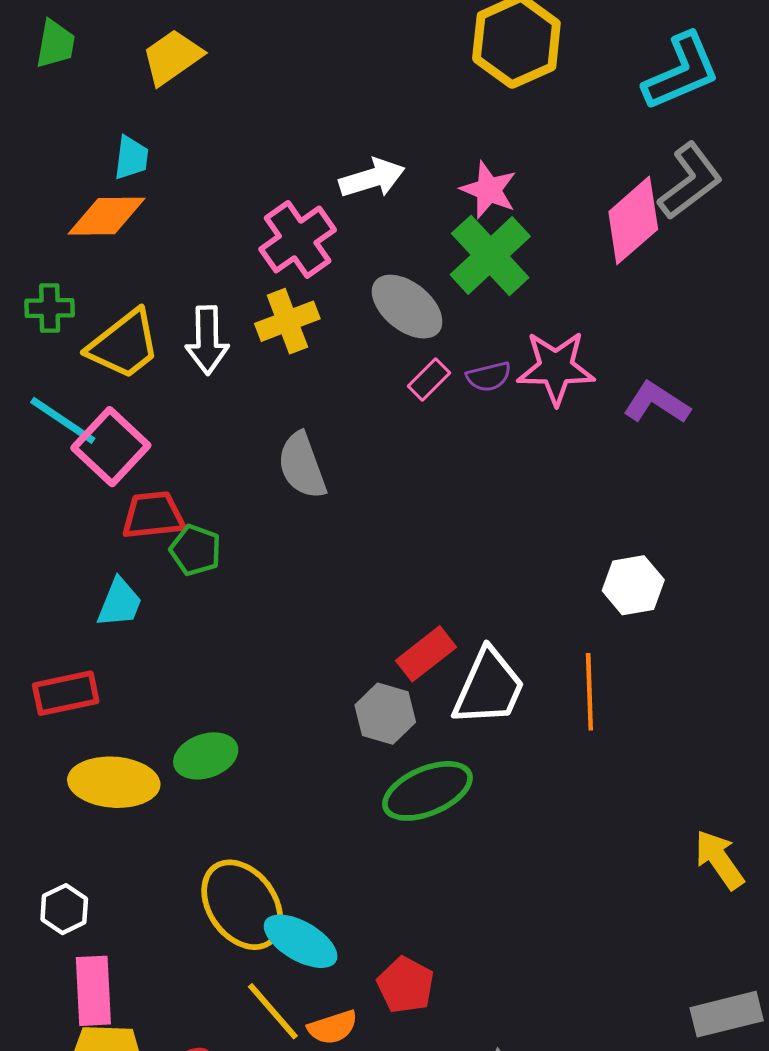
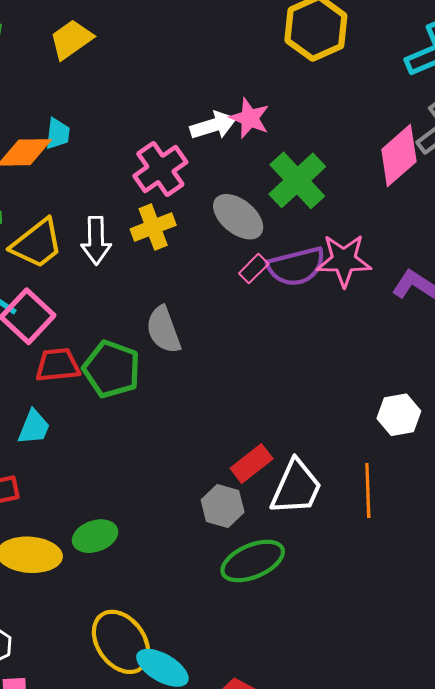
cyan trapezoid: (131, 158) -> (58, 134), moved
pink star: (489, 190) -> (250, 118), moved
purple semicircle: (489, 377) -> (296, 266), size x1.8
green pentagon: (196, 550) -> (112, 369), moved, size x1.6

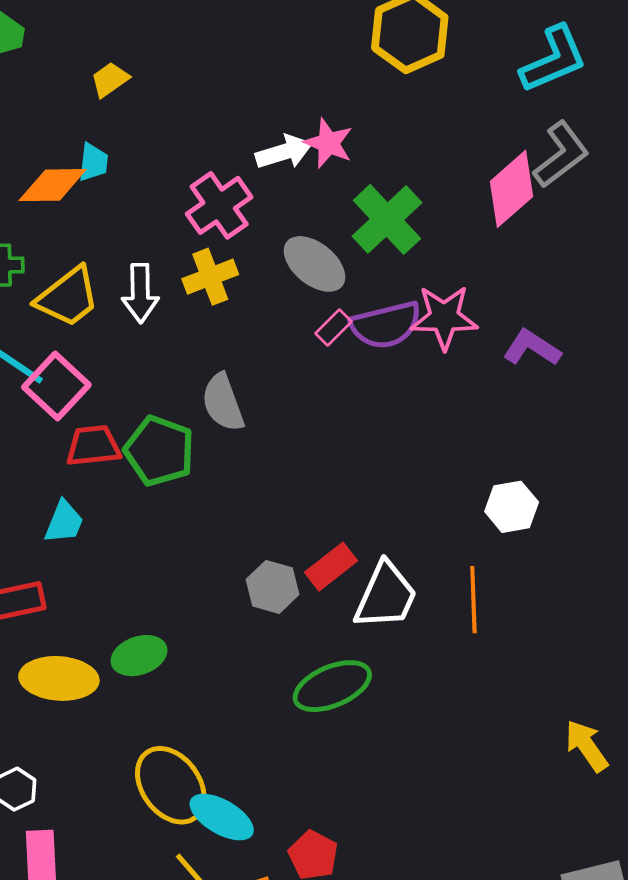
yellow trapezoid: (71, 39) -> (110, 80), moved, size x0.7
gray hexagon: (223, 506) -> (273, 587), moved

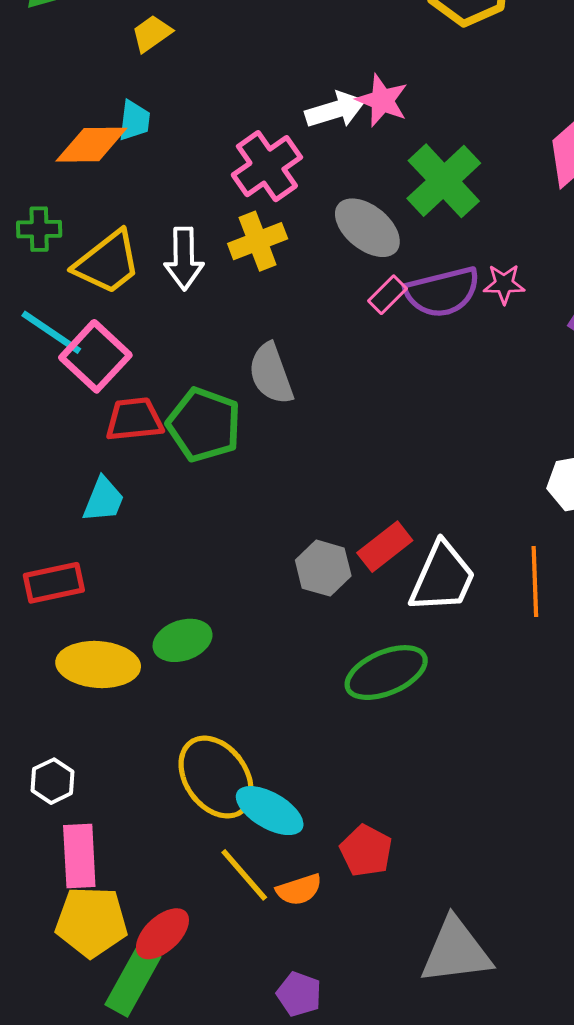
pink star: (444, 317) -> (504, 284), size x0.6

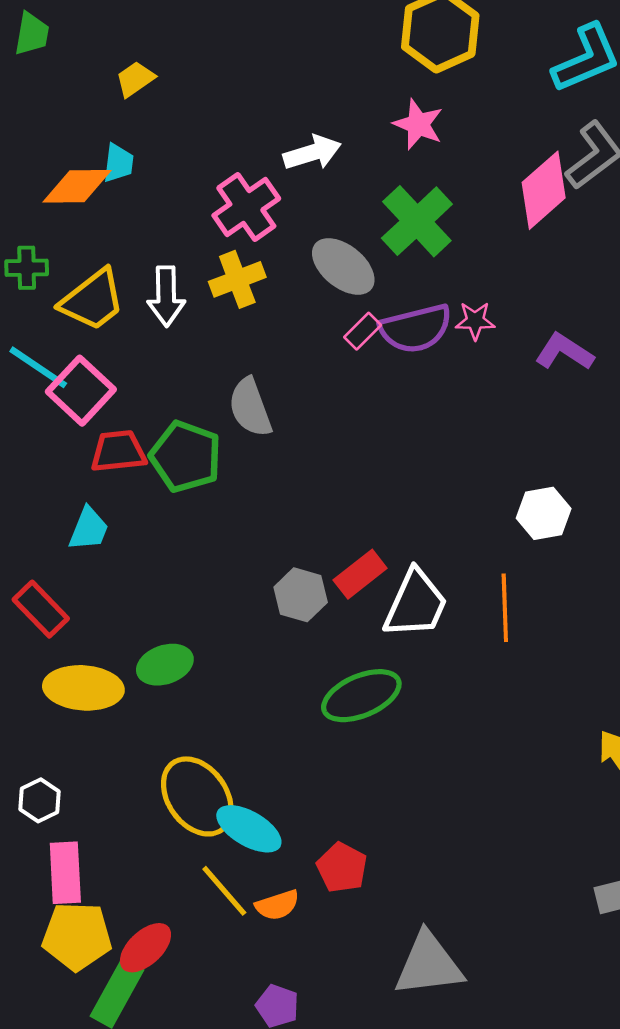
pink star: (382, 100) -> (418, 124), moved
red rectangle: (54, 583) -> (41, 609), turned 58

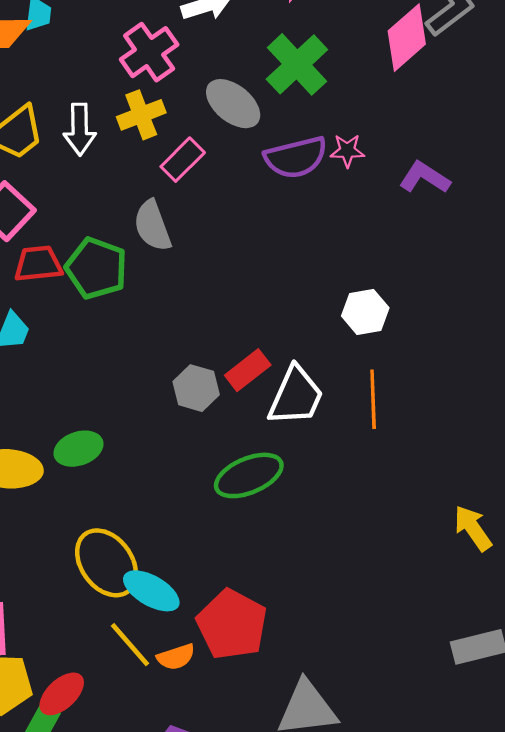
pink rectangle: (363, 331) -> (183, 160), moved, size x1.4
white hexagon: (544, 513) -> (365, 312), moved
red pentagon: (342, 868) -> (232, 624), size x1.6

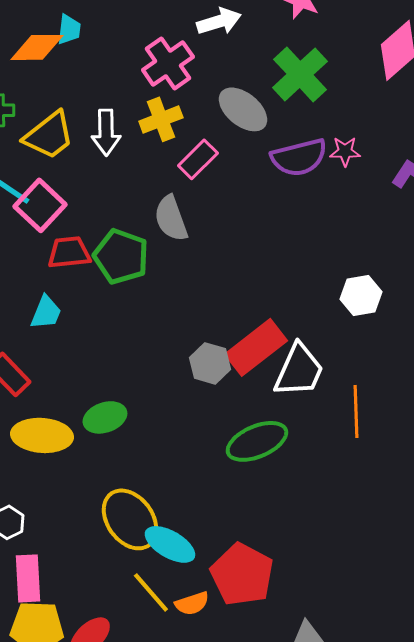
red rectangle: (248, 370) -> (256, 347), size x1.5
orange line: (373, 399) -> (356, 411), moved

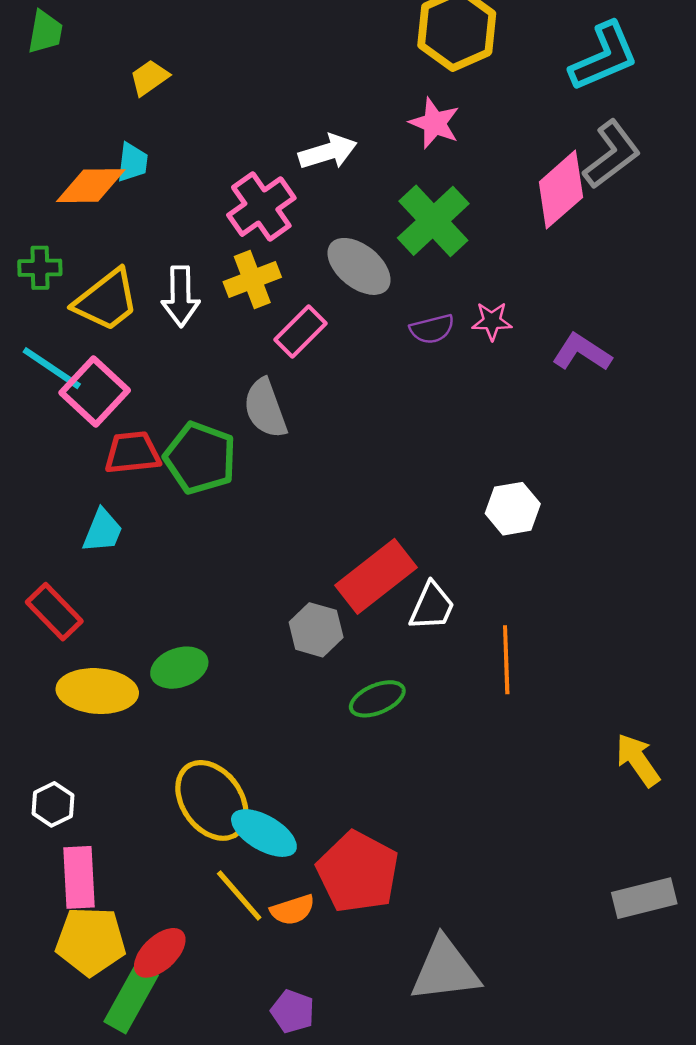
purple semicircle: (299, 157) -> (432, 329), size x0.6
gray hexagon: (210, 363) -> (316, 630), moved
white trapezoid: (299, 370) -> (432, 606), size x0.7
green ellipse: (257, 441) -> (377, 699), size x0.7

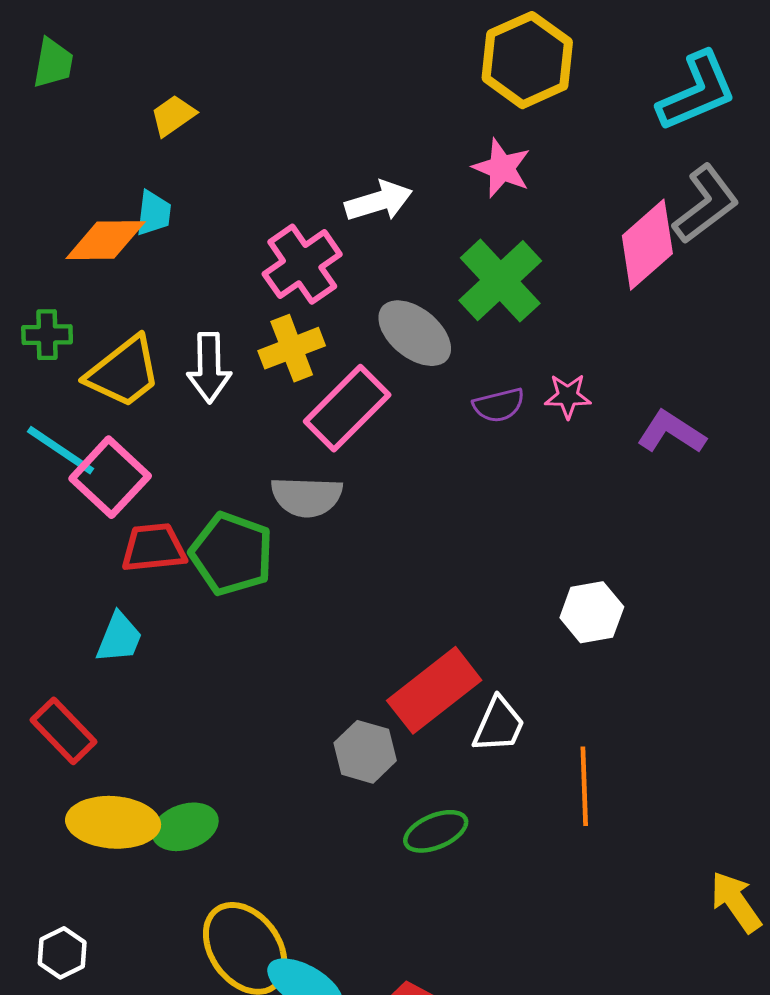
pink rectangle: (300, 332) -> (347, 408), size x1.4
gray semicircle: (265, 408) -> (307, 497), turned -68
green ellipse: (179, 668) -> (185, 827), moved

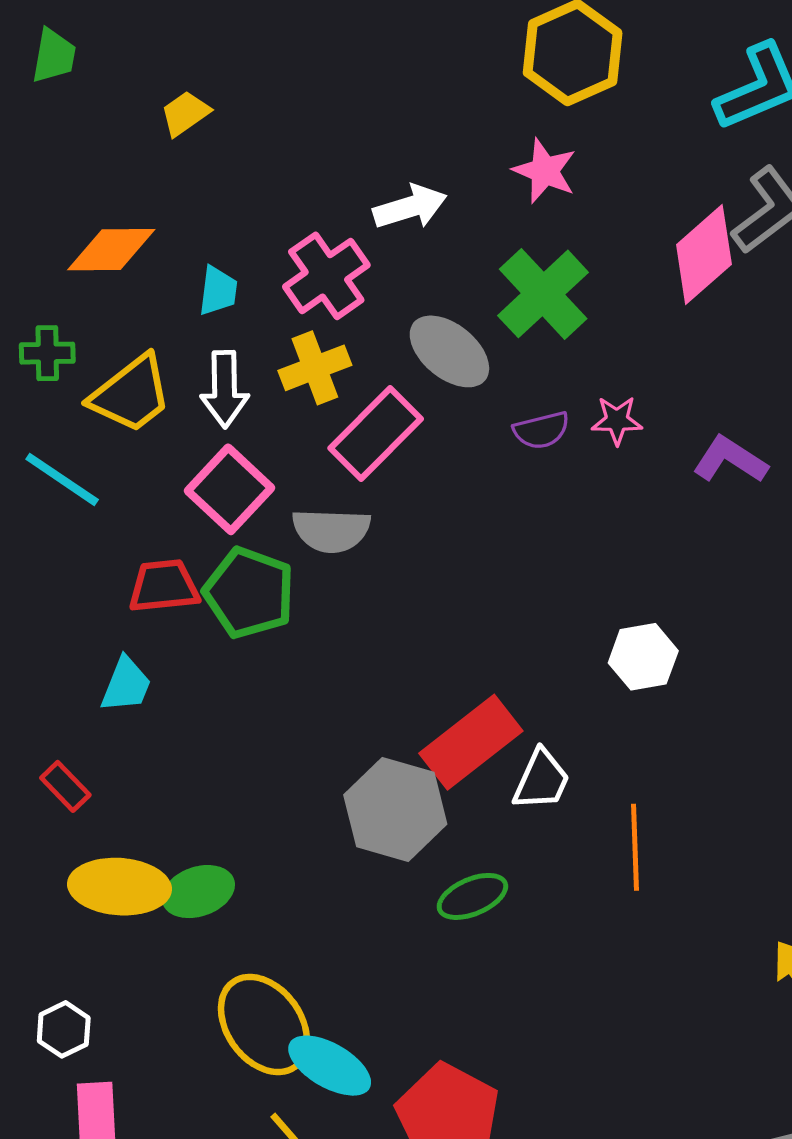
cyan trapezoid: (154, 213) -> (218, 291), moved
pink square: (110, 477) -> (229, 489), moved
red rectangle: (64, 731) -> (65, 786), size x0.7
gray hexagon: (365, 752) -> (395, 809), size x1.5

